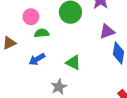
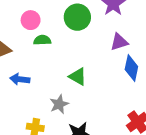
blue arrow: (37, 59) -> (20, 79), moved, turned 35

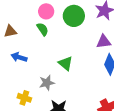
pink circle: (31, 20) -> (46, 11), moved
green semicircle: (42, 40) -> (43, 29), turned 48

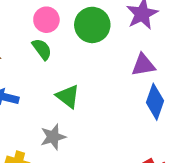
green triangle: (66, 63) -> (68, 96), moved

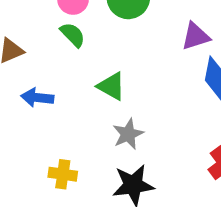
gray star: (53, 137) -> (128, 134), moved

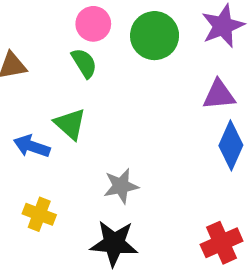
green triangle: (111, 86) -> (70, 124), moved
blue arrow: (37, 98) -> (32, 146), moved

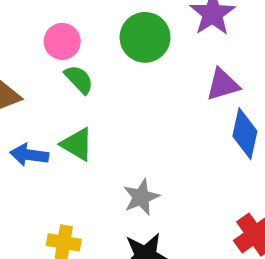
pink circle: (93, 24) -> (62, 41), moved
blue arrow: (32, 146) -> (29, 155), moved

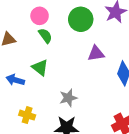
purple triangle: (223, 85) -> (96, 53), moved
blue arrow: (29, 155) -> (15, 80), moved

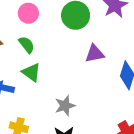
green semicircle: (45, 36) -> (27, 45), moved

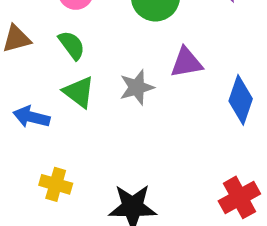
gray star: (65, 106) -> (137, 87), moved

